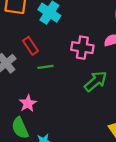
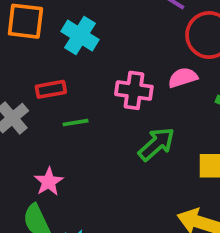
red rectangle: (31, 46) -> (51, 89), turned -66

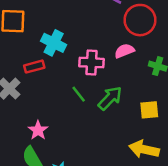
cyan cross: (80, 35) -> (54, 43), moved
green line: (75, 123) -> (79, 94), moved, turned 66

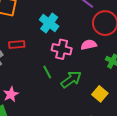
cyan cross: (54, 43) -> (49, 23), moved
yellow square: (149, 110) -> (100, 94), turned 35

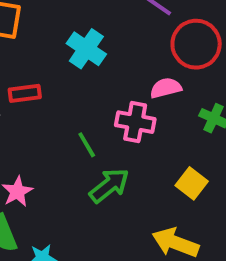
pink cross: (62, 49) -> (135, 122), moved
green arrow: (71, 79) -> (109, 185), moved

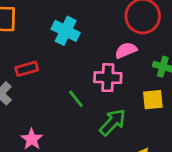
yellow square: (192, 183) -> (153, 100), moved, turned -35
green arrow: (109, 185) -> (113, 122), moved

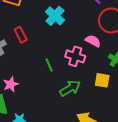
pink semicircle: (126, 50) -> (93, 41), turned 35
red rectangle: (27, 69) -> (21, 35), turned 63

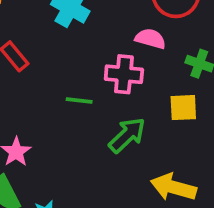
green line: (49, 65) -> (79, 101), turned -48

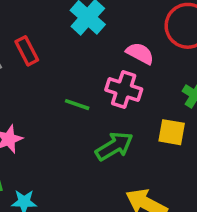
pink semicircle: (150, 39) -> (140, 53), moved

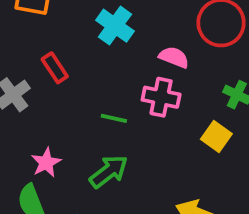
yellow square: (172, 132) -> (216, 136), turned 32
green arrow: (114, 146) -> (109, 172), moved

